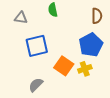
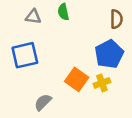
gray triangle: (21, 18) -> (33, 17), moved
blue square: (37, 46) -> (25, 55), moved

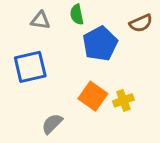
brown semicircle: (116, 19) -> (141, 23), turned 66
blue pentagon: (109, 54) -> (100, 44), moved

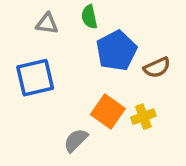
brown semicircle: (141, 23) -> (157, 68), moved
gray semicircle: (52, 124) -> (76, 140), moved

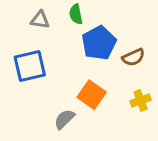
yellow cross: (143, 117) -> (141, 100), moved

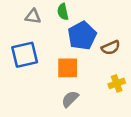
orange square: (92, 95) -> (68, 68), moved, turned -35
gray semicircle: (64, 119) -> (70, 99), moved

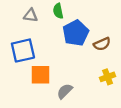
orange square: (68, 68) -> (41, 75), moved

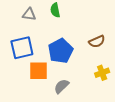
blue pentagon: (76, 33) -> (60, 51), moved

